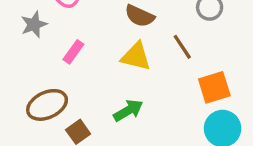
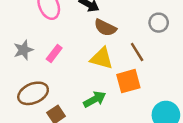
gray star: (34, 25) -> (23, 50), moved
orange square: (214, 87) -> (128, 81), moved

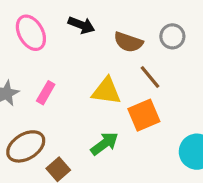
brown semicircle: (105, 28) -> (128, 42), moved

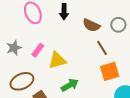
black arrow: (81, 25) -> (64, 12), turned 63
yellow triangle: (106, 91) -> (57, 60), moved, turned -30
orange square: (144, 115) -> (110, 71), moved

